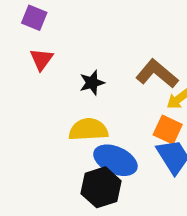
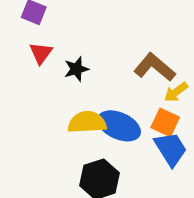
black star: (92, 83) -> (76, 69), moved
blue ellipse: (115, 160) -> (119, 126), moved

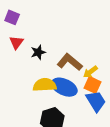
brown L-shape: (155, 67) -> (70, 62), moved
yellow arrow: (176, 92) -> (90, 72), moved

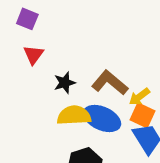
black star: (38, 52) -> (65, 83), moved

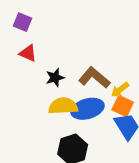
red triangle: (34, 55) -> (28, 53), turned -42
blue ellipse: (102, 118) -> (87, 109), turned -40

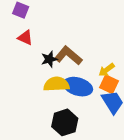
brown L-shape: (94, 78) -> (68, 56), moved
blue ellipse: (87, 109) -> (78, 87), turned 32

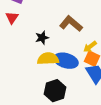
red triangle: (25, 38) -> (12, 18), moved, turned 40
brown L-shape: (68, 56) -> (71, 24), moved

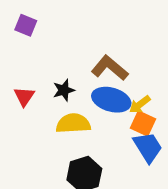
red triangle: (12, 18) -> (24, 96), moved
blue ellipse: (66, 61) -> (111, 100), moved

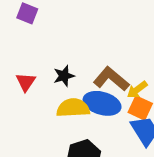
brown L-shape: (110, 68) -> (111, 79), moved
blue ellipse: (111, 100) -> (102, 103), moved

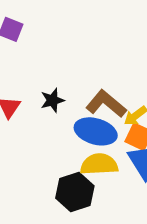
yellow semicircle: (73, 108) -> (99, 164), moved

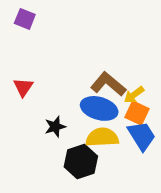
black star: (52, 100) -> (55, 127), moved

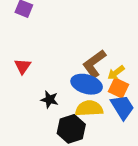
brown L-shape: (108, 84) -> (94, 64), turned -76
black star: (55, 127) -> (49, 100), turned 30

